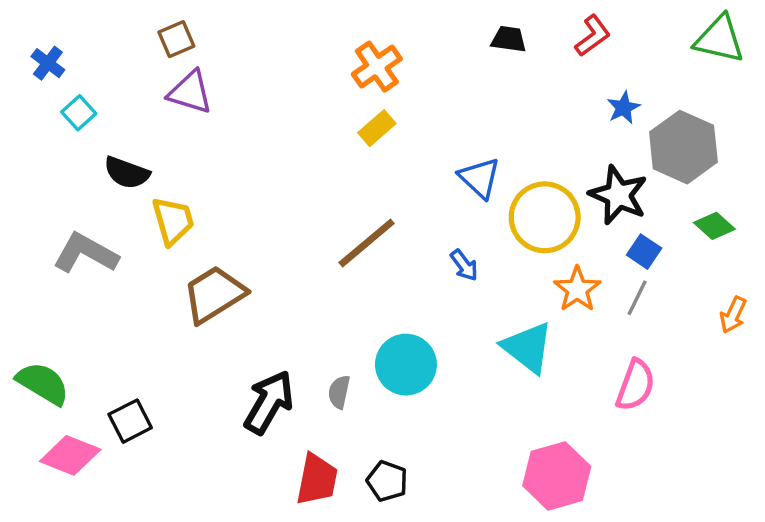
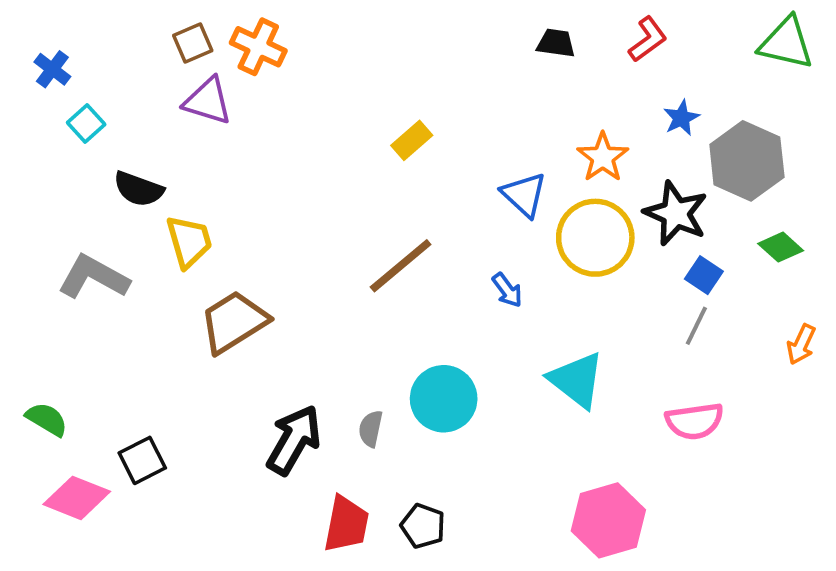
orange cross: (377, 67) -> (258, 47), moved, turned -30
orange star: (577, 289) -> (603, 157), moved
green semicircle: (43, 383) -> (47, 419), size x0.7
pink semicircle: (635, 385) -> (694, 421), turned 62

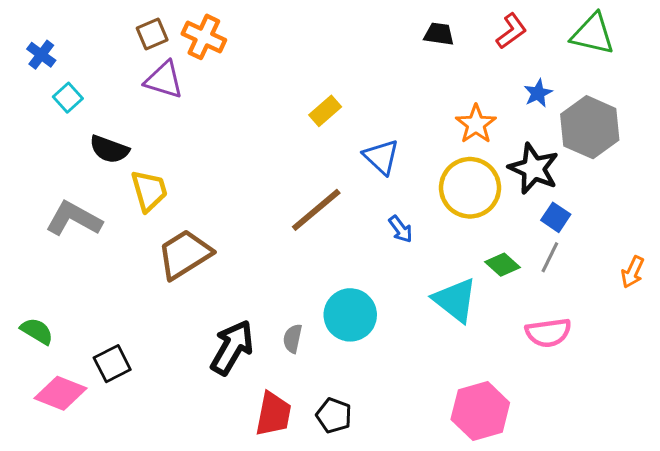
green triangle: (786, 43) -> (593, 34), moved
blue triangle: (524, 195) -> (381, 157), moved
green diamond: (781, 247) -> (503, 265), moved

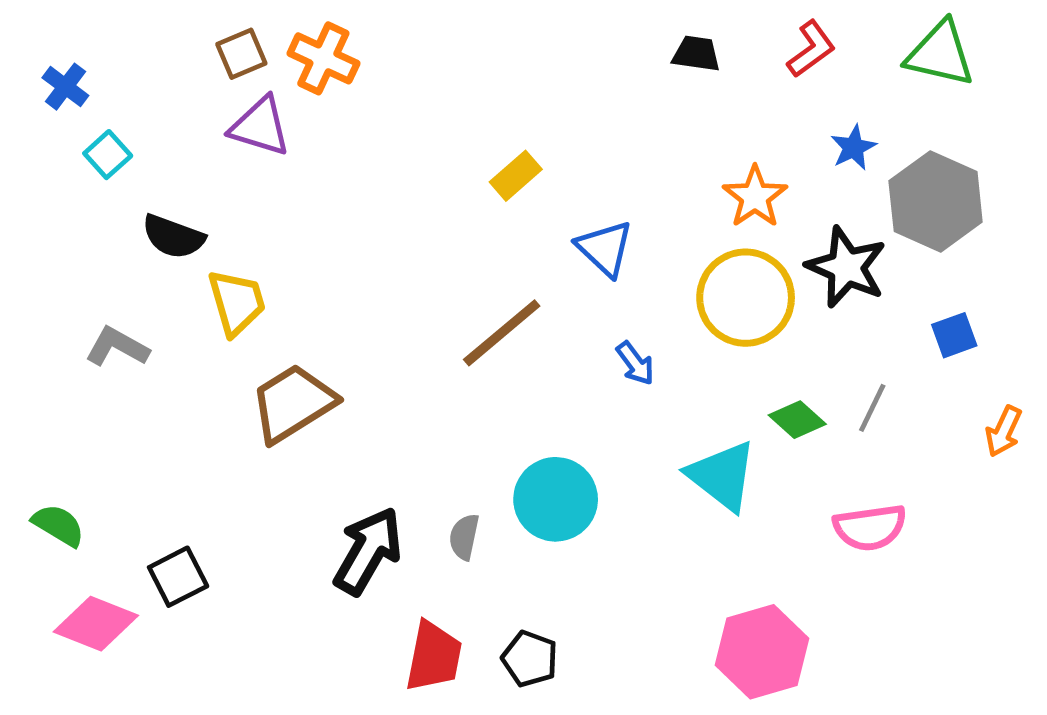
blue square: (556, 217) -> (954, 335), moved, turned 36
gray L-shape: (74, 219) -> (117, 347), size x0.7

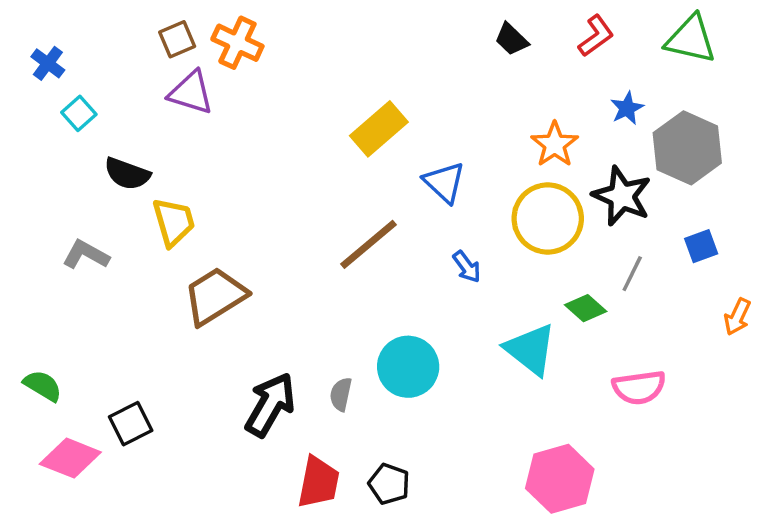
black trapezoid: (696, 54) -> (512, 39), turned -144
yellow rectangle: (516, 176) -> (379, 129), size x1.5
gray line: (872, 408) -> (632, 274), moved

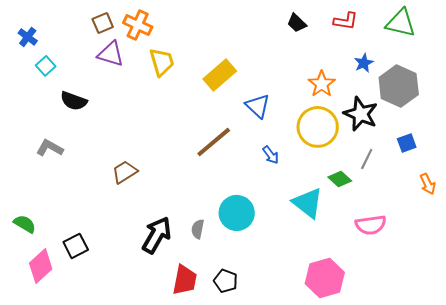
red L-shape: (596, 36) -> (346, 21), turned 45
yellow trapezoid: (174, 222) -> (162, 62), moved
brown trapezoid: (215, 296) -> (125, 172), size x0.7
orange arrow: (737, 317) -> (428, 184), turned -50
pink diamond: (70, 458) -> (41, 266), turned -64

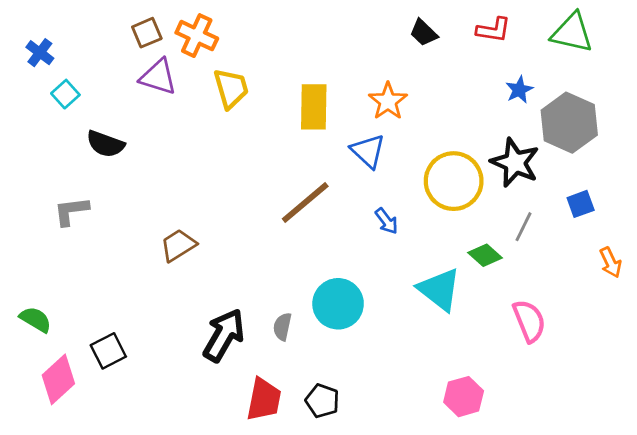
yellow rectangle: (220, 75) -> (314, 107), turned -48
orange star: (322, 84) -> (388, 101), moved
gray L-shape: (50, 148) -> (71, 211), turned -36
pink semicircle: (371, 225) -> (529, 321), turned -104
pink hexagon: (325, 278) -> (464, 397), size x0.7

